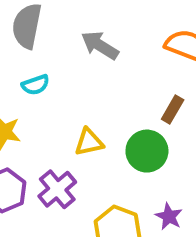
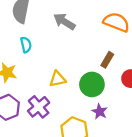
cyan semicircle: (35, 85) -> (26, 45), turned -84
purple star: (169, 217) -> (100, 112), moved

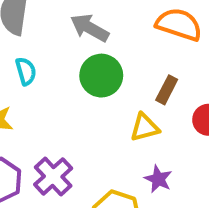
yellow triangle: (58, 79) -> (145, 127), moved
green circle: (92, 84) -> (101, 76), moved

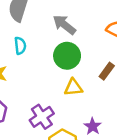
yellow triangle: (145, 127) -> (73, 87), moved
purple cross: (53, 176) -> (42, 117), moved

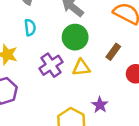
purple cross: (42, 117) -> (51, 65), moved

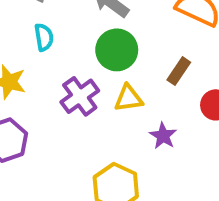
purple star: (100, 105) -> (163, 136), moved

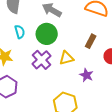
green circle: (117, 50) -> (47, 34), moved

